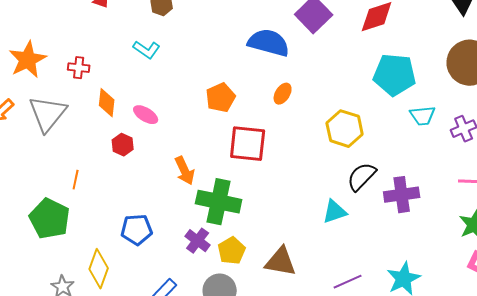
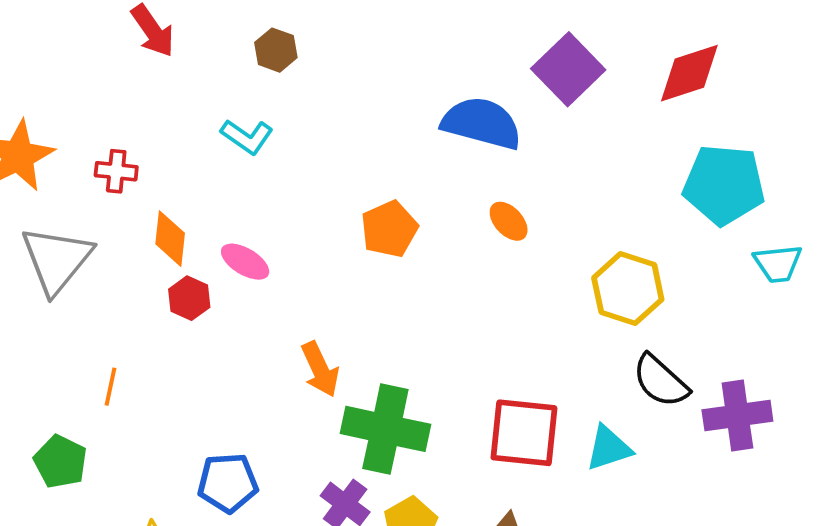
orange ellipse: (283, 94) -> (509, 221), turned -75
red square: (248, 144) -> (524, 433), moved
red hexagon: (123, 145) -> (189, 298), moved
black semicircle: (362, 177) -> (661, 381), turned -92
green pentagon: (50, 219) -> (60, 462), size x0.7

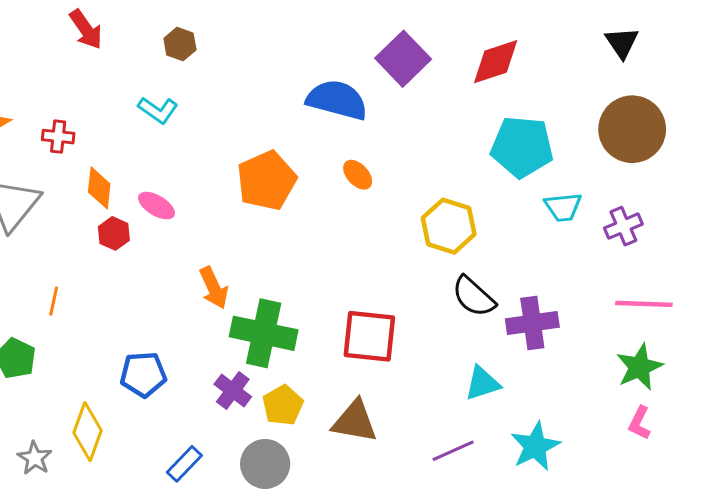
orange pentagon: (389, 229) -> (267, 181), size x1.4
cyan triangle: (609, 448) -> (482, 383), moved

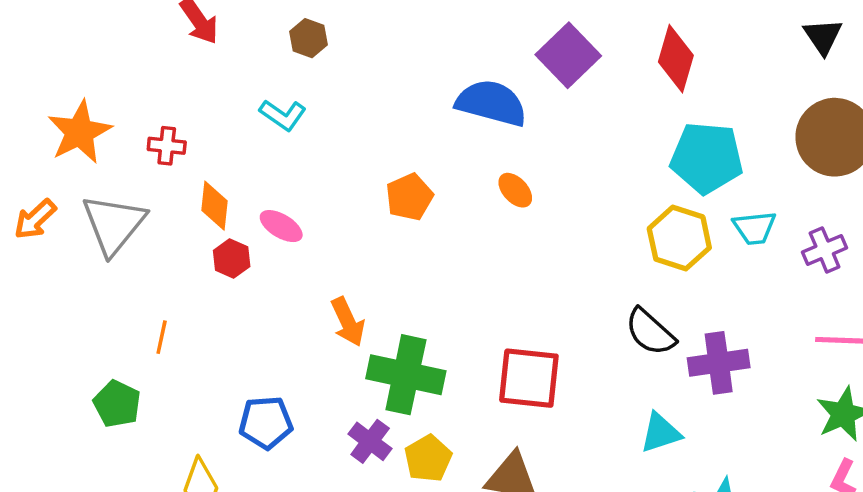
red diamond: (496, 62) -> (676, 59), turned -56
orange pentagon: (267, 181) -> (409, 197), size x0.7
yellow hexagon: (449, 226) -> (679, 238), moved

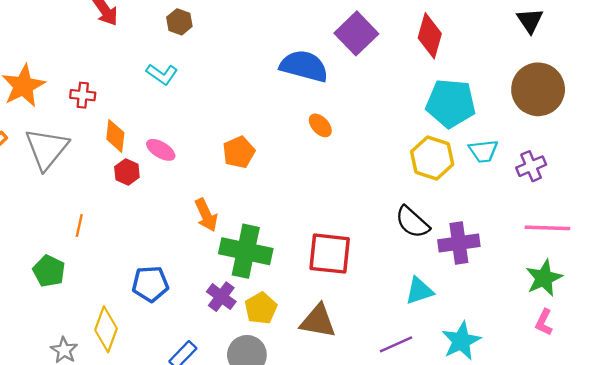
orange pentagon: (409, 197) -> (239, 152), moved

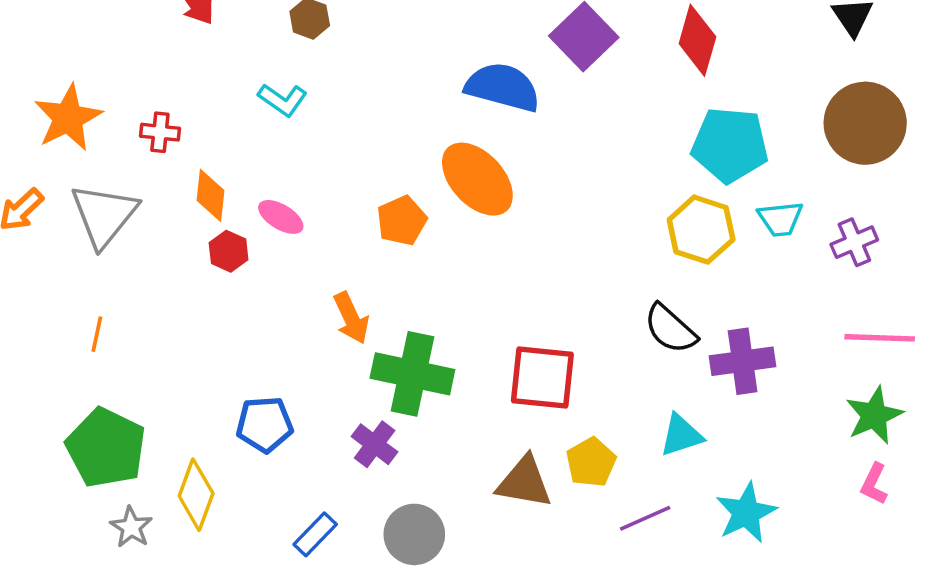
orange ellipse: (320, 125) -> (477, 179), moved, size x2.0
orange line: (79, 226) -> (97, 334), moved
green pentagon: (49, 271) -> (106, 448), moved, size x1.6
yellow pentagon: (261, 308) -> (591, 462), moved

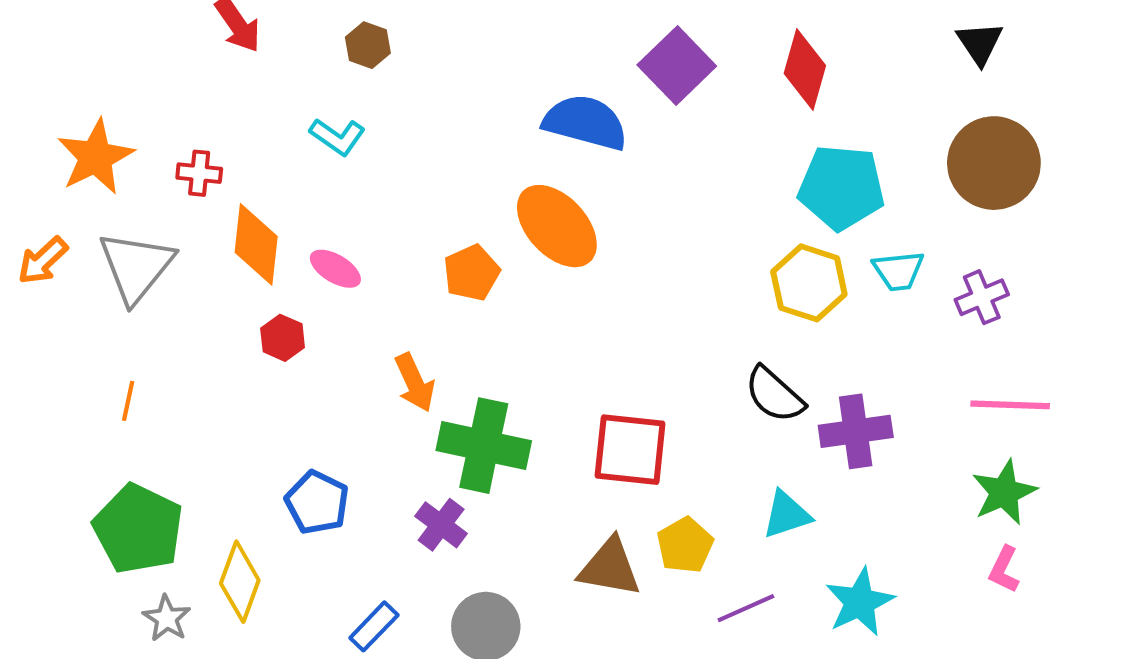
orange diamond: (210, 195) -> (256, 244), size x1.4
red hexagon: (229, 251) -> (283, 338), moved
blue pentagon: (265, 424) -> (317, 502), turned 30

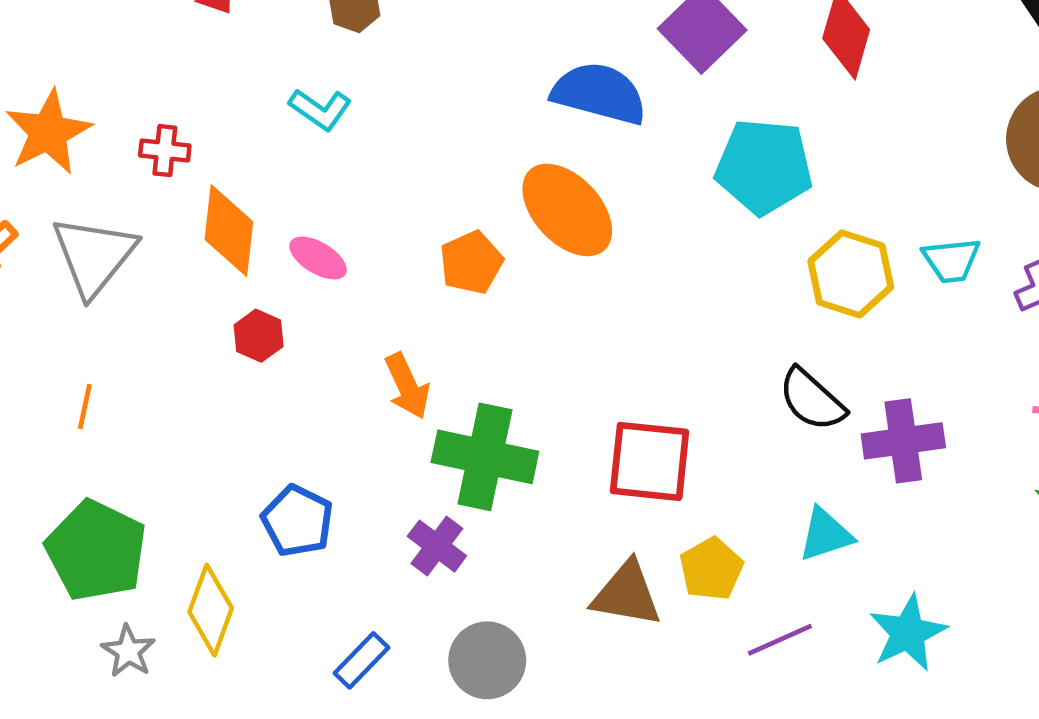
cyan pentagon: (841, 187) -> (764, 167), moved

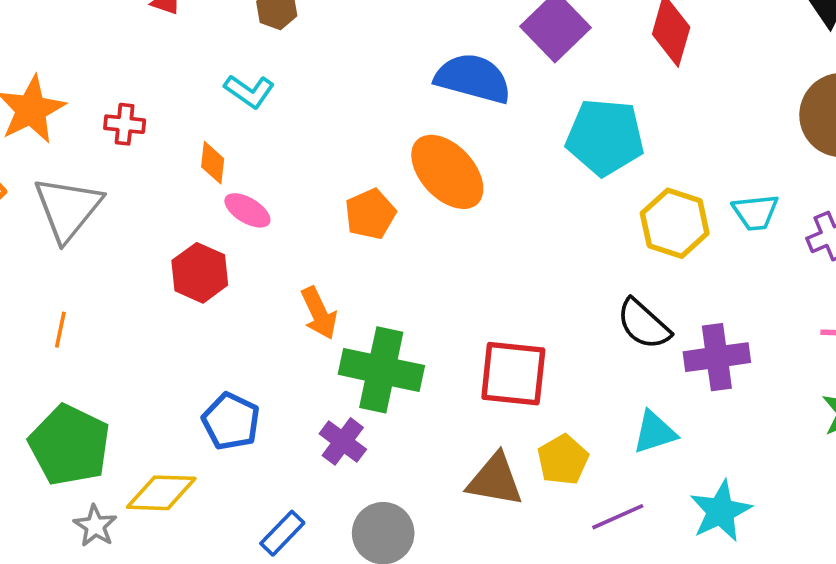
orange diamond: (229, 231) -> (213, 163), moved, size x0.6
red hexagon: (259, 336) -> (200, 273), size x1.4
yellow diamond: (211, 610) -> (161, 493), turned 72

